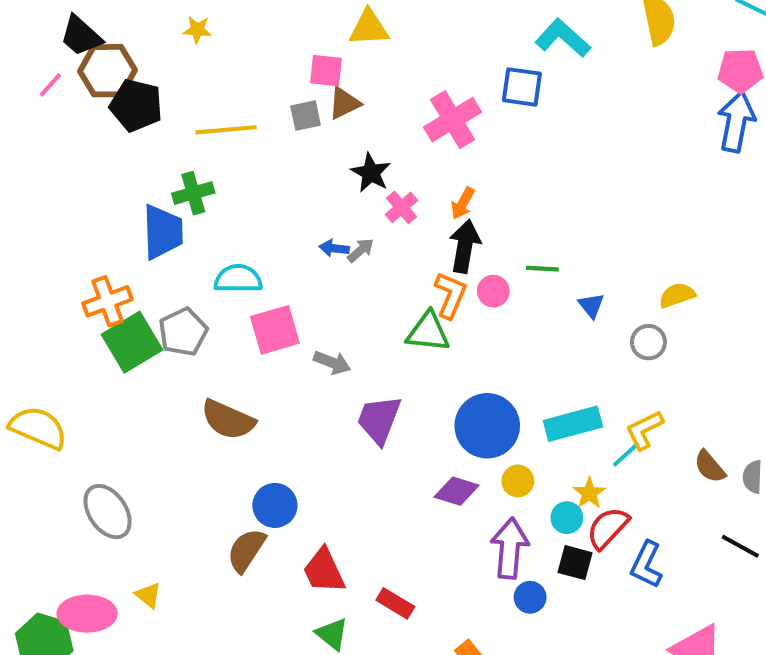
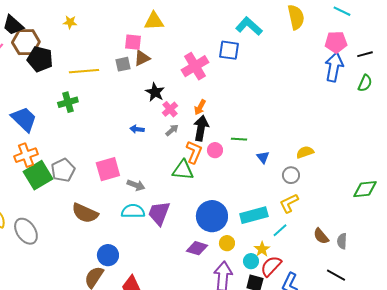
blue trapezoid: (163, 232) -> (24, 119), moved, turned -44
gray arrow: (361, 250) -> (172, 130), moved
cyan semicircle: (238, 279) -> (133, 211), moved
yellow L-shape: (644, 430) -> (289, 203), moved
gray ellipse: (108, 512) -> (26, 231), moved

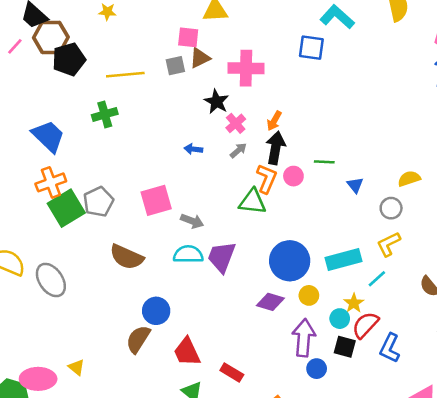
black pentagon: (40, 59) -> (69, 59), turned -30
pink cross: (195, 66) -> (246, 68), moved, turned 32

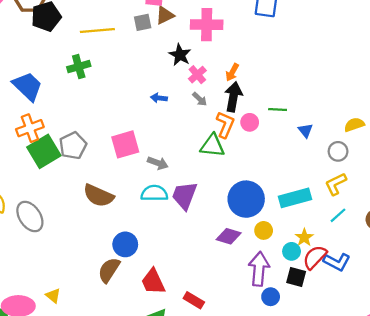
gray arrow: (238, 150) -> (200, 99), turned 84
cyan line: (377, 279) -> (338, 215), moved
blue L-shape: (390, 348) -> (337, 262), moved, turned -88

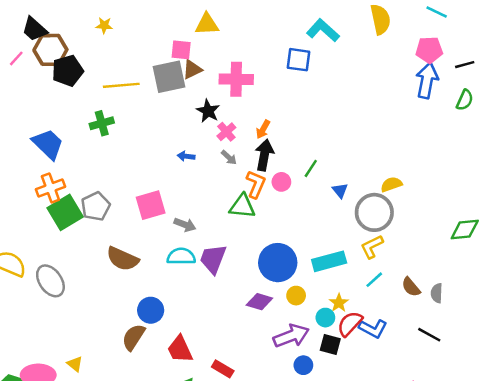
gray square: (143, 22) -> (169, 77), size x1.8
green line: (278, 110) -> (311, 168), turned -60
gray circle: (338, 151) -> (374, 212), size x1.8
purple arrow: (259, 269) -> (291, 336), turned 64

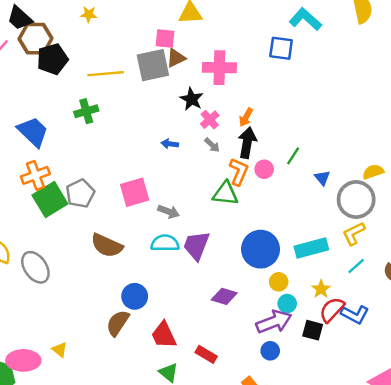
purple diamond: (259, 302) -> (224, 296), moved
cyan circle: (325, 318) -> (287, 304), moved
blue circle: (303, 365) -> (270, 351), moved

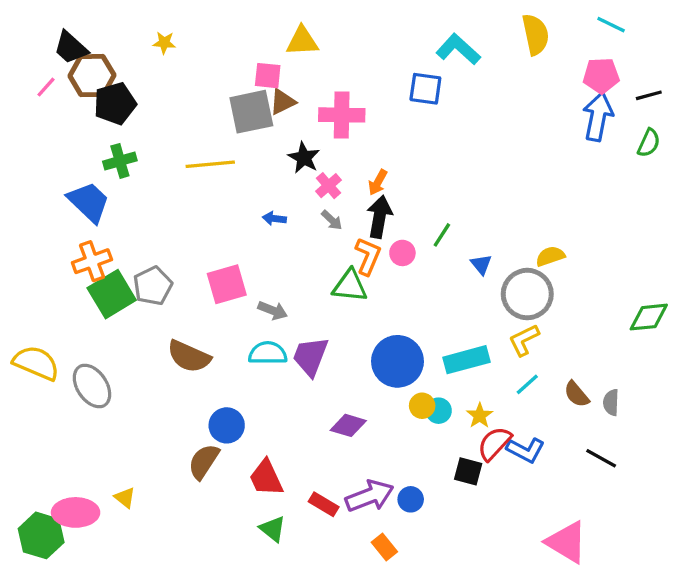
yellow line: (106, 74) -> (210, 164), moved
green cross: (86, 111) -> (120, 161), moved
cyan circle: (287, 304) -> (439, 411), moved
purple arrow: (274, 322) -> (370, 496), moved

